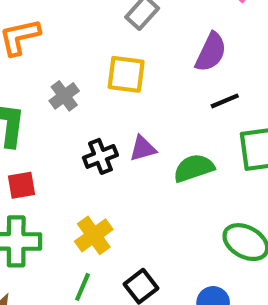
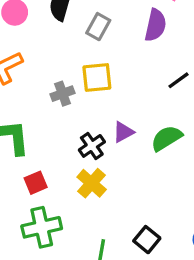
purple semicircle: (211, 52) -> (155, 25), moved
gray cross: (64, 96) -> (63, 94), moved, turned 30
yellow cross: (94, 235) -> (92, 183), moved

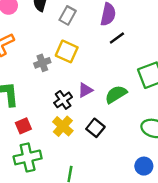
yellow square: (97, 77) -> (67, 51), turned 30
black line: (179, 80) -> (117, 38), moved
black square: (147, 240) -> (95, 128), moved

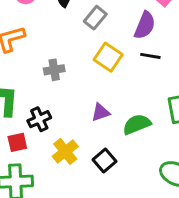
black line: (117, 38) -> (150, 56), turned 35
yellow square: (67, 51) -> (108, 57), moved
black cross: (63, 100) -> (39, 119), moved

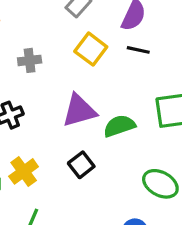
purple triangle: (100, 112) -> (79, 111), size x1.6
yellow cross: (65, 151) -> (24, 171), moved

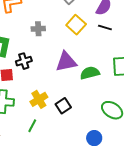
black square: (81, 165) -> (63, 106), moved
yellow cross: (24, 171) -> (39, 99), moved

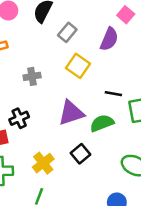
black line: (105, 28) -> (113, 94), moved
black square: (63, 106) -> (80, 154), moved

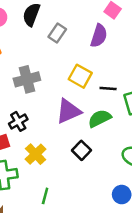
yellow square: (78, 66) -> (80, 76), moved
gray cross: (32, 76) -> (27, 79), size x1.5
yellow cross: (43, 163) -> (36, 154), moved

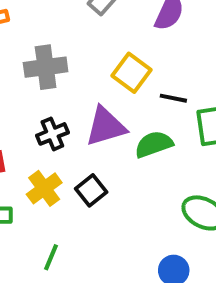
black cross: (18, 121) -> (52, 134), moved
black square: (81, 150) -> (91, 190), moved

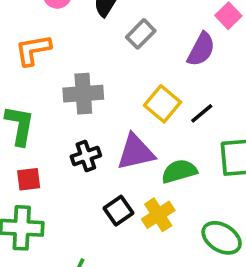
black line: (173, 98) -> (202, 113), moved, turned -55
yellow cross: (44, 188) -> (158, 215), moved

